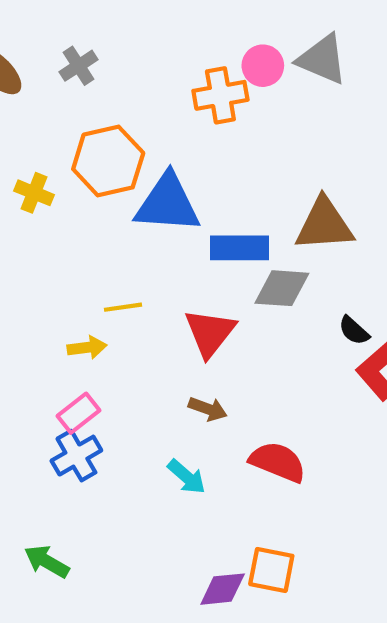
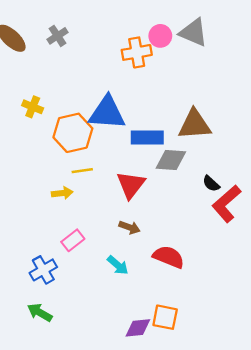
orange hexagon: (108, 161) -> (73, 133), moved
pink rectangle: (79, 413) -> (73, 240), moved
blue cross: (76, 456) -> (43, 270), moved

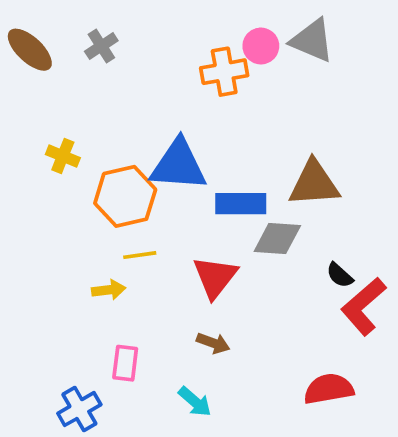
pink rectangle: (73, 240) -> (125, 363), turned -45
red semicircle: (169, 257) -> (329, 389), moved, turned -32

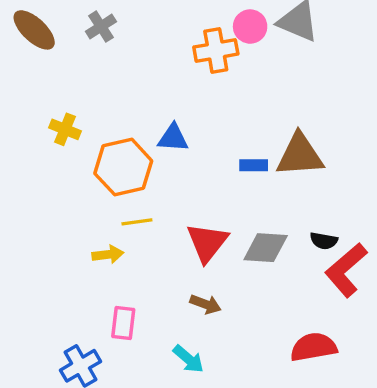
blue triangle: (178, 165) -> (173, 138), size x0.6
blue rectangle: (241, 204) -> (254, 165), moved, size x0.6
gray diamond: (277, 239) -> (266, 248), moved
black semicircle: (340, 275) -> (324, 241), turned -32

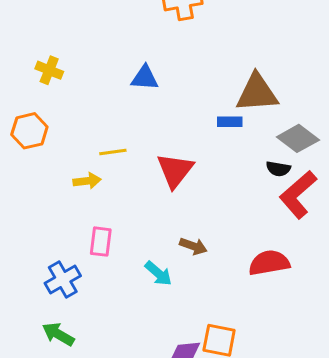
blue rectangle: (254, 165) -> (230, 122), moved
orange hexagon: (123, 167) -> (29, 131), moved, size x0.7
gray diamond: (266, 248) -> (298, 138), moved, turned 33
brown arrow: (206, 304) -> (193, 246), moved

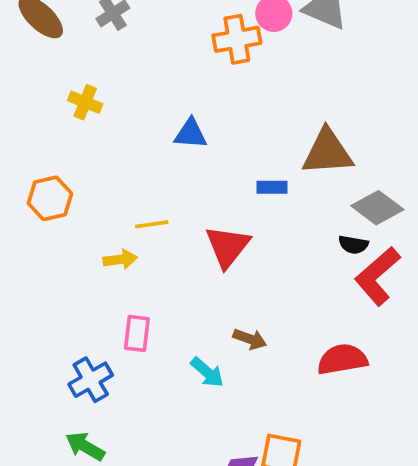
yellow cross: (49, 70) -> (85, 102), moved
blue rectangle: (230, 122) -> (272, 187), moved

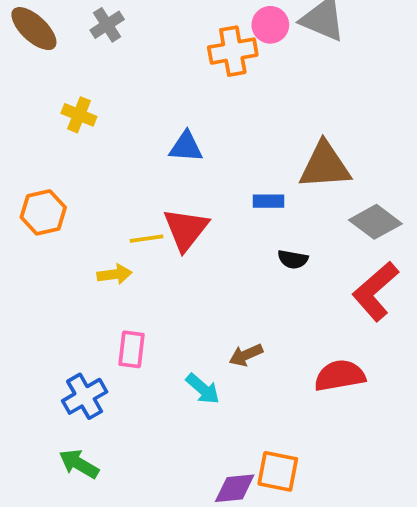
black semicircle: (353, 245) -> (293, 259), moved
red triangle: (228, 246) -> (186, 229), moved
brown arrow: (250, 339) -> (246, 355), turned 136

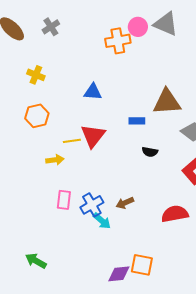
orange hexagon: (43, 212) -> (37, 116), moved
blue cross: (85, 396) -> (92, 205), moved

